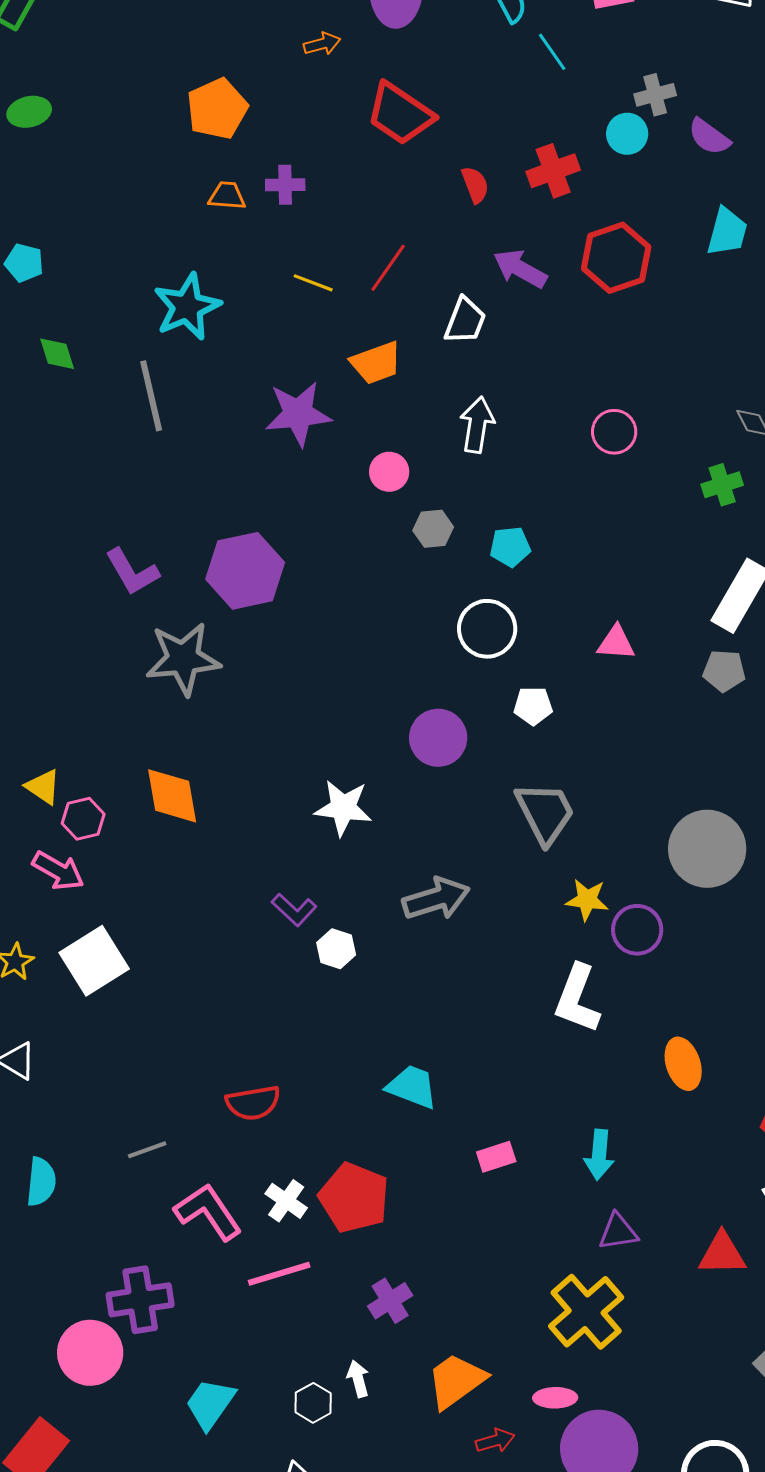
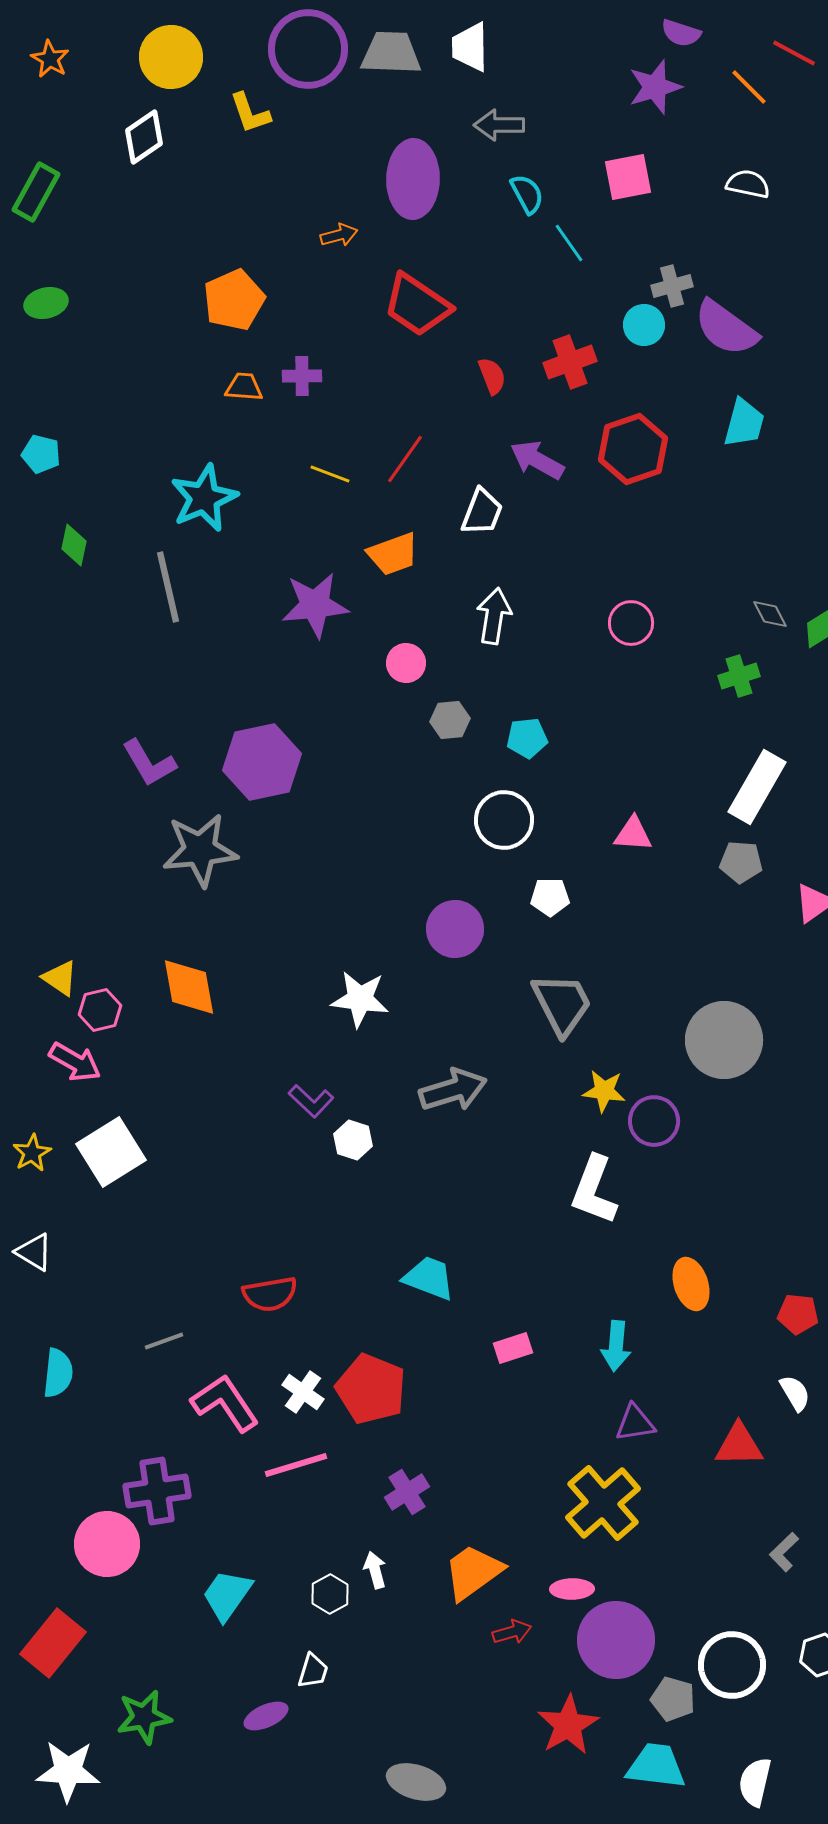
purple semicircle: (709, 137) -> (726, 328), size x1.5
green diamond: (57, 354) -> (74, 545), turned 30
orange ellipse: (683, 1064) -> (691, 1284), moved

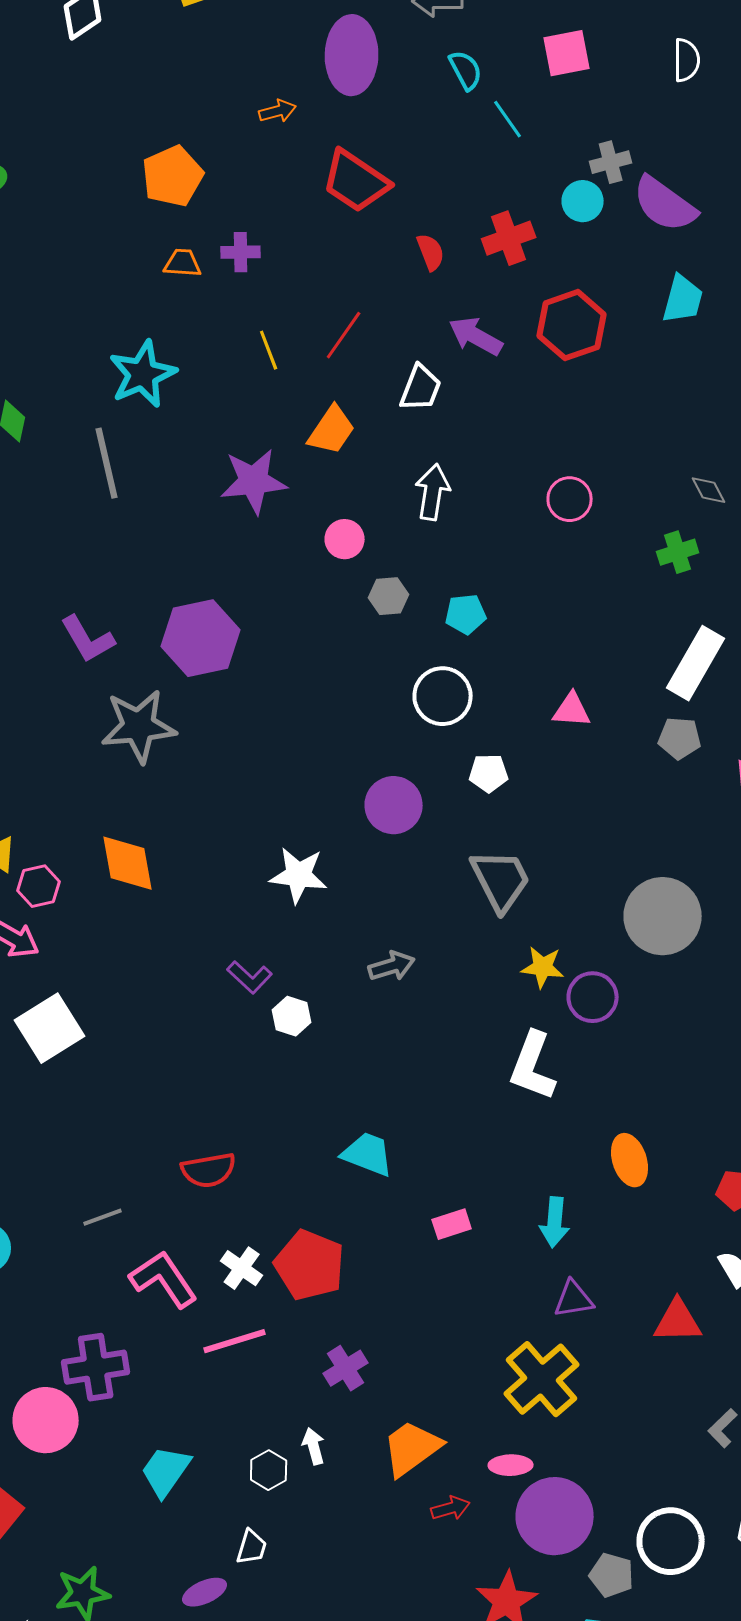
white semicircle: (748, 184) -> (687, 60), turned 78
yellow line: (330, 474) -> (269, 350), turned 48
orange trapezoid: (393, 554) -> (332, 430), turned -36
gray arrow: (453, 1090) -> (392, 966), size x0.7

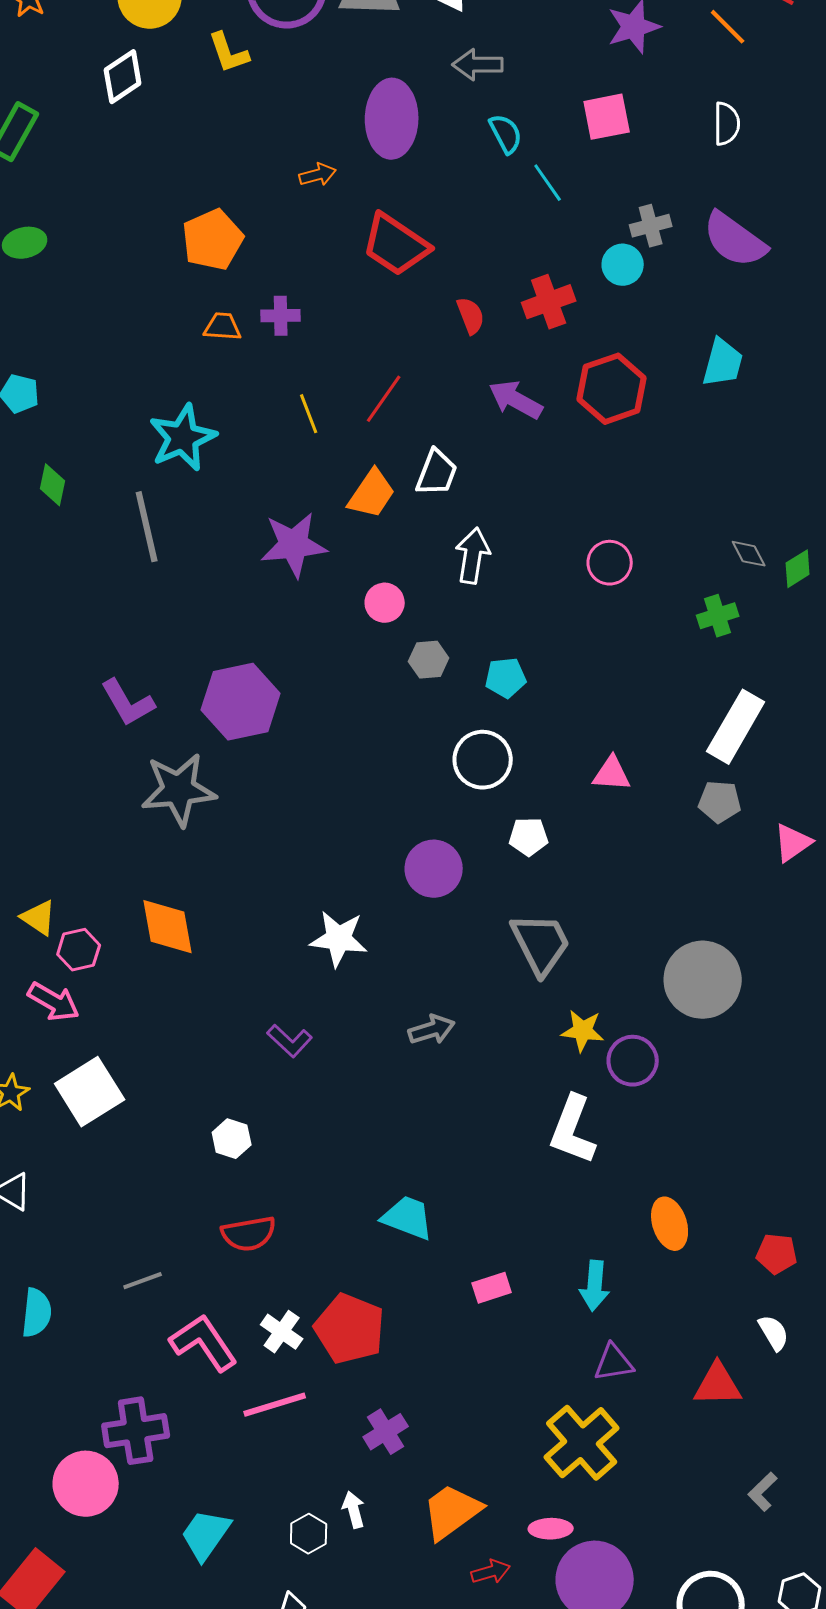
purple semicircle: (665, 204) -> (735, 240), moved
white trapezoid: (421, 388) -> (437, 473), moved
white hexagon: (292, 1016) -> (232, 1139), moved

